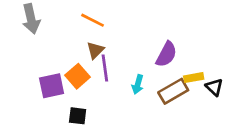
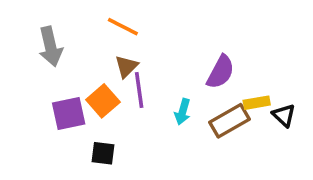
gray arrow: (31, 19) -> (50, 47), moved

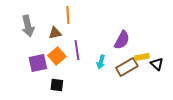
orange line: (123, 27) -> (68, 15), turned 60
brown triangle: (126, 66) -> (55, 33), moved, turned 32

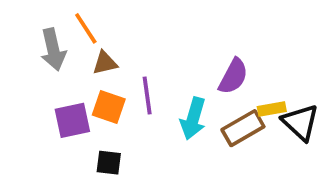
orange line: (68, 15) -> (86, 28), moved, turned -30
orange square: (57, 56) -> (109, 107), turned -30
cyan arrow: (101, 62) -> (193, 119), size x1.5
black triangle: (157, 64) -> (300, 122), size x1.5

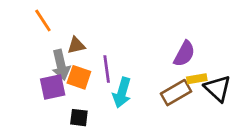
orange line: (86, 28) -> (43, 20), moved
gray arrow: (53, 49) -> (61, 65), moved
purple semicircle: (233, 76) -> (184, 54), moved
cyan arrow: (193, 119) -> (122, 93), moved

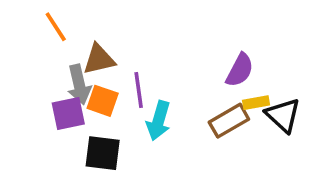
brown triangle: (76, 45) -> (99, 59), size x1.4
black square: (79, 118) -> (103, 153), size x1.5

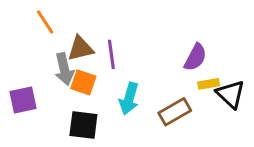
purple line: (139, 90) -> (111, 54), moved
purple square: (68, 113) -> (23, 100), moved
brown rectangle: (229, 121) -> (175, 112), moved

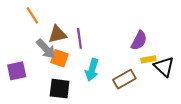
gray arrow: (64, 69) -> (46, 49), turned -30

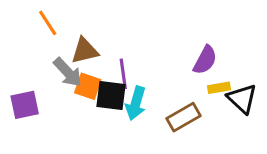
purple line: (79, 38) -> (123, 74), moved
black square: (60, 89) -> (111, 96), moved

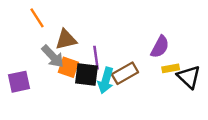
brown rectangle: (184, 117) -> (125, 73), moved

